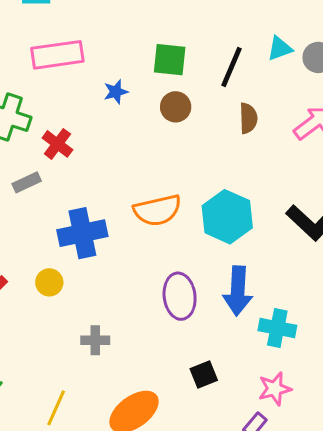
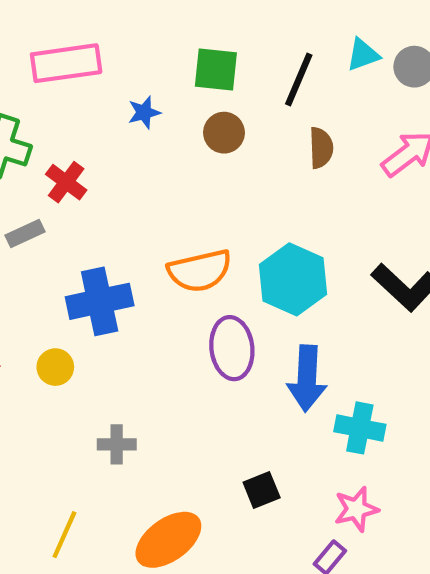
purple ellipse: (180, 296) -> (232, 348), moved

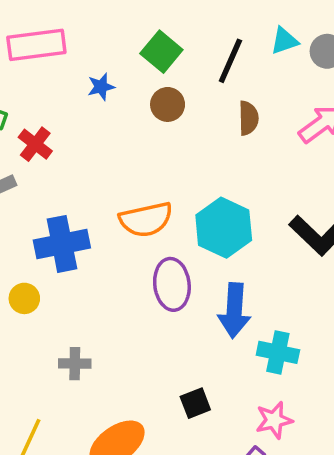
green square: (216, 69) -> (161, 52), turned 33

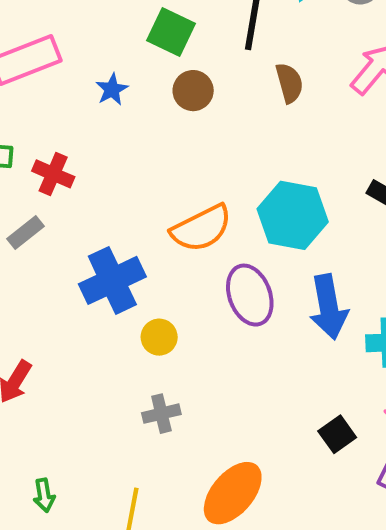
yellow circle: (24, 298) -> (159, 337), moved
black square: (195, 403) -> (337, 434), moved

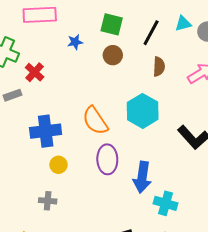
green square: (171, 32) -> (112, 24), turned -30
cyan hexagon: (293, 215) -> (143, 111), moved
orange semicircle: (201, 228) -> (95, 121), turned 64

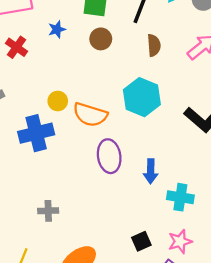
red cross: (35, 72) -> (16, 47), moved
orange semicircle: (95, 121) -> (90, 115), turned -32
yellow circle: (58, 165) -> (58, 101), moved
blue arrow: (142, 177) -> (151, 171), size x0.7

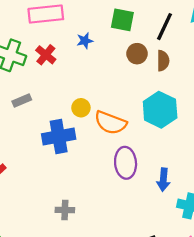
brown circle: (101, 39) -> (137, 54), moved
brown semicircle: (154, 45) -> (163, 61), moved

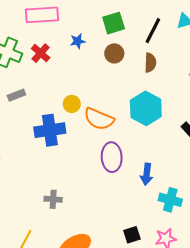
green square: (122, 20) -> (114, 23), turned -30
brown circle: (137, 54) -> (114, 53), moved

